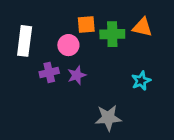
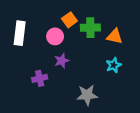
orange square: (86, 25) -> (69, 20), turned -32
orange triangle: (142, 27) -> (115, 36), moved
purple cross: (49, 72) -> (40, 78), moved

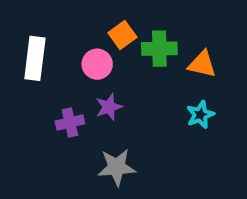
purple cross: (40, 78) -> (70, 122), moved
gray star: (87, 95) -> (117, 167), moved

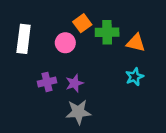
purple star: (109, 107) -> (74, 83), moved

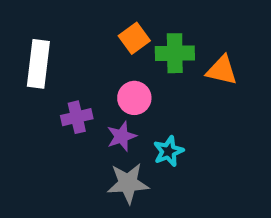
pink circle: (65, 43) -> (134, 98), moved
cyan star: (135, 77) -> (168, 151), moved
purple cross: (47, 82) -> (77, 117), moved

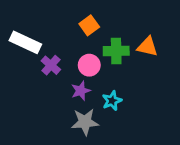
green cross: (175, 53) -> (116, 51), moved
white rectangle: (38, 64) -> (25, 42), turned -72
purple cross: (77, 117) -> (51, 65), moved, turned -36

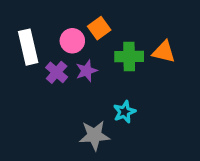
white rectangle: (25, 42) -> (28, 47), turned 52
pink circle: (89, 65) -> (72, 41), moved
purple star: (81, 91) -> (87, 71), moved

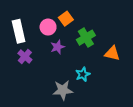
orange triangle: (164, 52) -> (112, 53), moved
green cross: (129, 57) -> (86, 38), turned -30
purple cross: (57, 72) -> (25, 56), moved

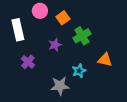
pink circle: (48, 27) -> (40, 11), moved
orange triangle: (112, 53) -> (105, 60), moved
purple cross: (25, 56) -> (28, 62), moved

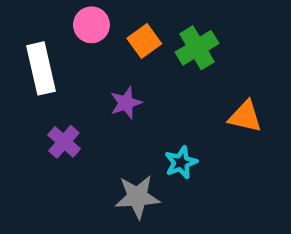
green cross: (82, 36) -> (197, 48), moved
orange triangle: (105, 60) -> (245, 117), moved

